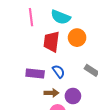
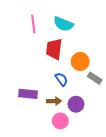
orange circle: (77, 38) -> (80, 61), moved
purple rectangle: (35, 73) -> (28, 94), moved

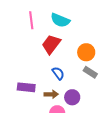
red trapezoid: (54, 49) -> (51, 44), turned 30
orange circle: (80, 61) -> (86, 52), moved

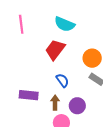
pink line: (31, 20) -> (21, 24), moved
brown arrow: (51, 94) -> (55, 103), turned -88

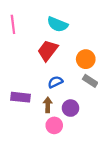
blue semicircle: (62, 80) -> (55, 82), turned -80

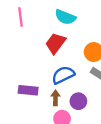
blue semicircle: (55, 82) -> (63, 75), size x1.5

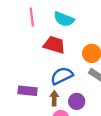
pink line: (20, 17) -> (32, 17), moved
red trapezoid: (55, 43) -> (54, 45), turned 70

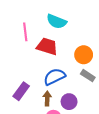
pink line: (32, 17) -> (25, 32), moved
purple rectangle: (28, 91) -> (21, 91), turned -60

